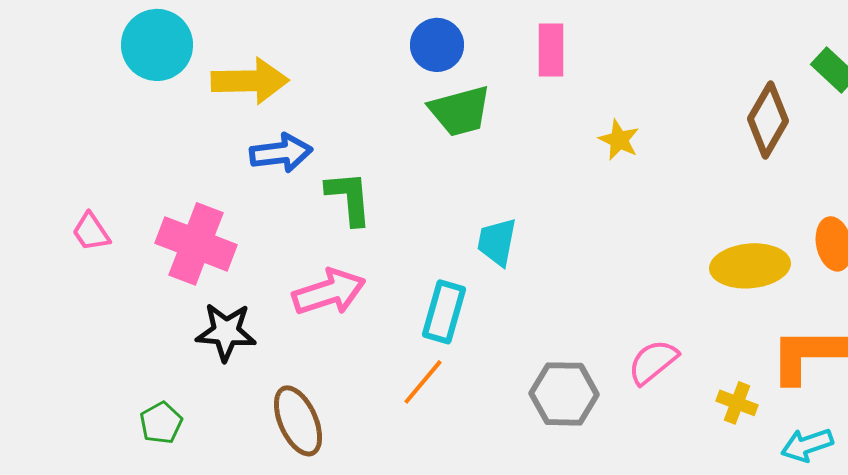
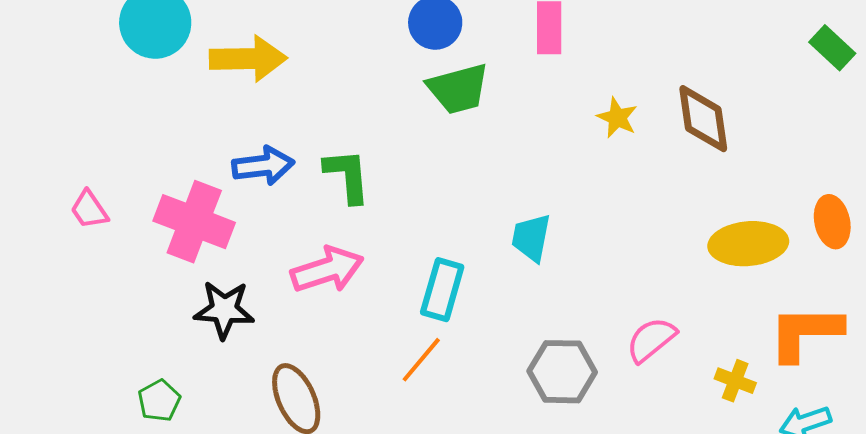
brown diamond: (768, 120) -> (703, 119), moved, turned -38
blue arrow: (281, 153) -> (263, 166), moved
cyan trapezoid: (497, 242) -> (531, 238), moved

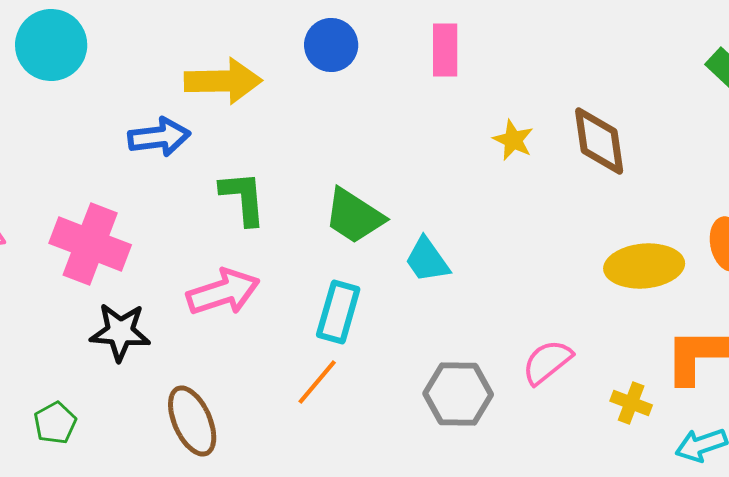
yellow arrow: (248, 59) -> (223, 81), moved
green trapezoid: (458, 89) -> (354, 216), moved, turned 48
blue arrow: (263, 166) -> (159, 137), moved
cyan trapezoid: (531, 238) -> (427, 260), turned -46

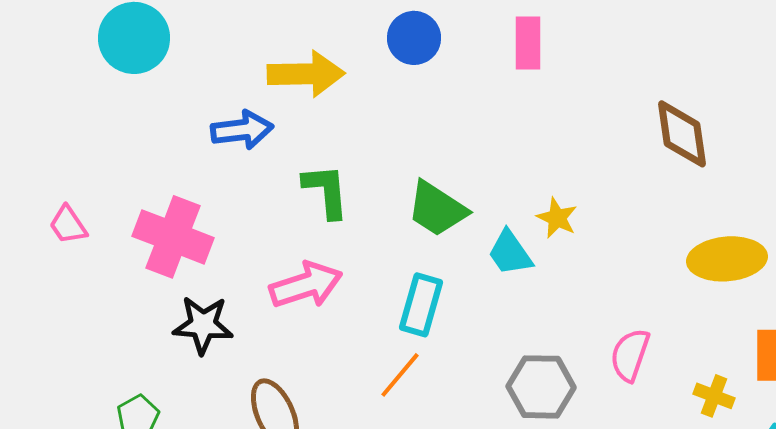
yellow star: (513, 140) -> (557, 218), moved
pink semicircle: (547, 362) -> (630, 355), turned -32

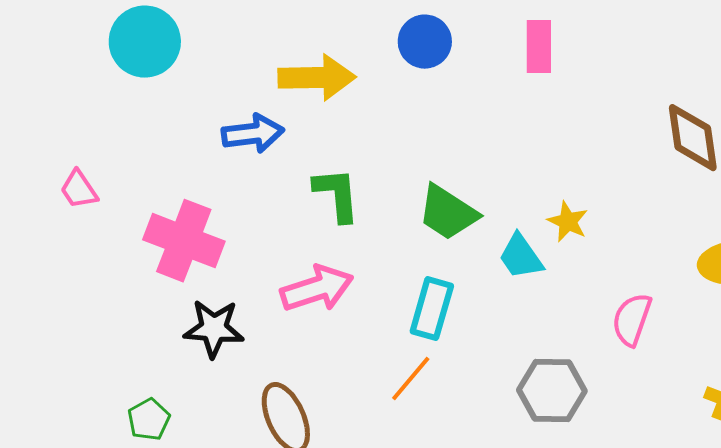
pink trapezoid: (68, 225) -> (79, 190), moved
pink semicircle: (630, 355) -> (632, 320), moved

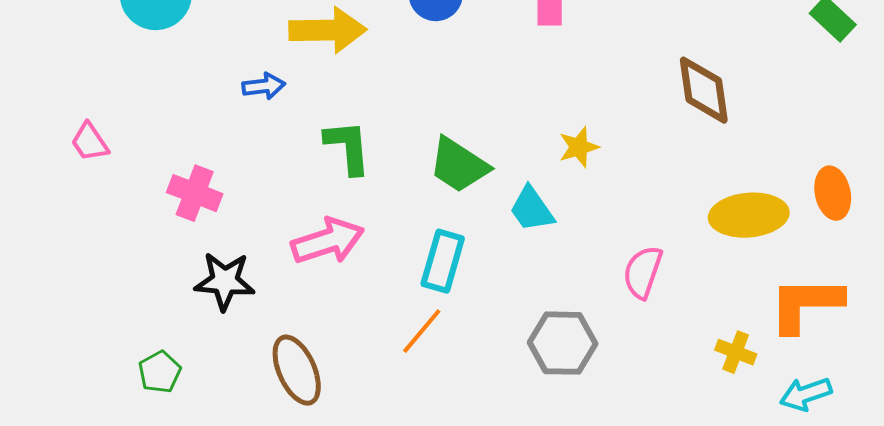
blue arrow: (253, 134) -> (264, 86), size x0.7
yellow star: (568, 222) -> (579, 147), moved, turned 30
pink cross: (184, 241) -> (195, 193), size x0.7

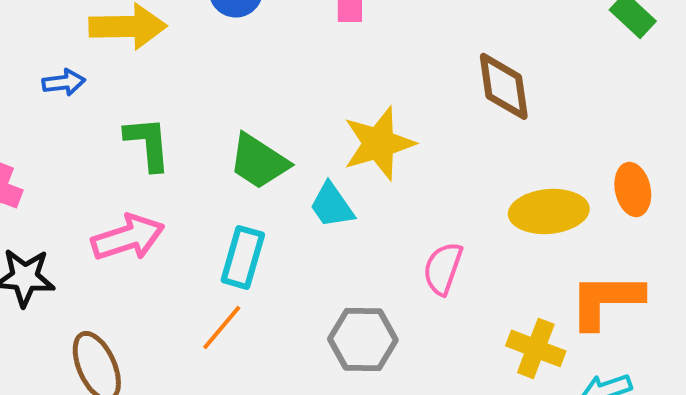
yellow star: (579, 147) -> (379, 143), size x1.8
yellow cross: (736, 352) -> (536, 348), size x1.4

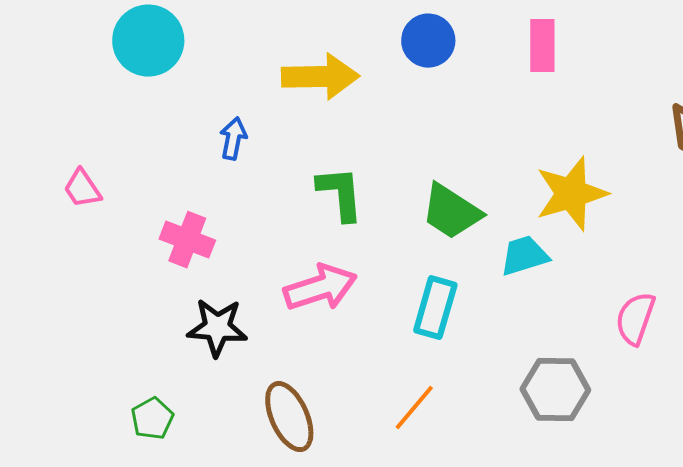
blue arrow: (64, 82) -> (233, 139), moved, turned -72
cyan trapezoid: (332, 205) -> (524, 256), turned 108
orange line: (222, 327) -> (414, 408), moved

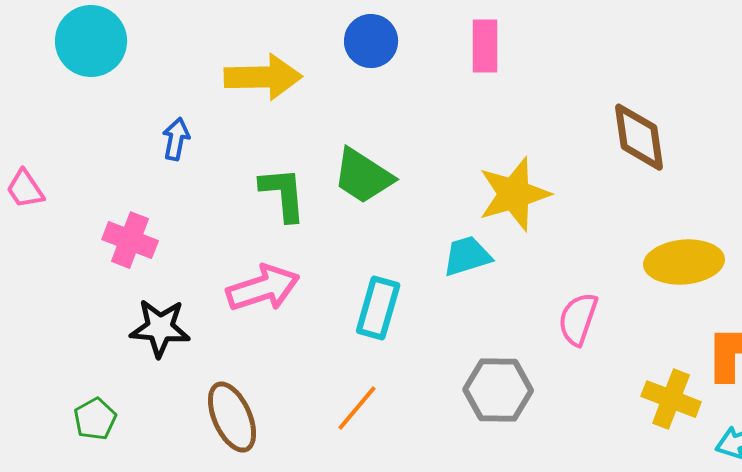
green trapezoid: (451, 212) -> (363, 176), moved

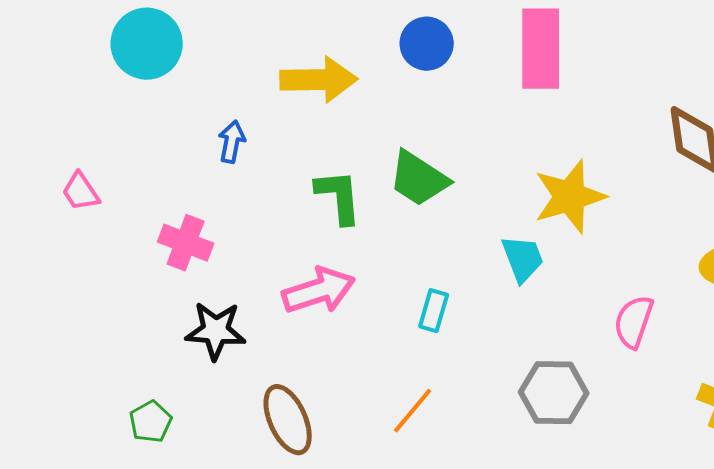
pink rectangle: (485, 46) -> (541, 49), size x1.5
cyan trapezoid: (467, 256) -> (523, 259), turned 86
cyan rectangle: (378, 308) -> (434, 311), size x0.7

